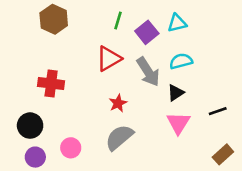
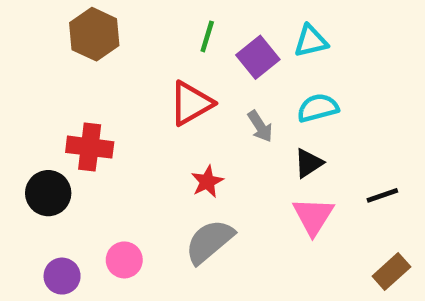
gray arrow: (148, 72) -> (260, 126), size x0.6
black circle: (30, 126) -> (48, 193), moved

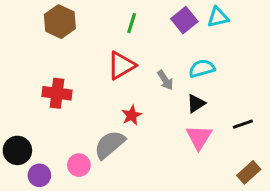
cyan triangle: (311, 41) -> (218, 17), moved
purple square: (258, 57) -> (184, 20), moved
black circle: (48, 193) -> (17, 150), moved
gray semicircle: (209, 241) -> (110, 145), moved

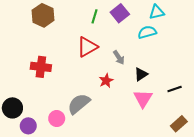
purple square: (184, 20) -> (120, 13), moved
cyan semicircle: (202, 68) -> (147, 32), moved
red star: (132, 115) -> (106, 81), moved

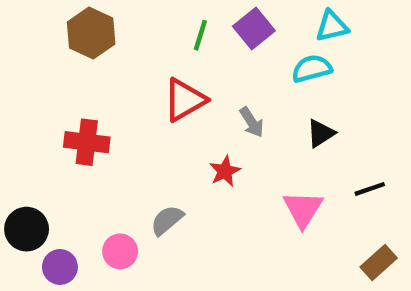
black triangle: (141, 74) -> (321, 133), moved
gray semicircle: (79, 104) -> (167, 220), size x0.7

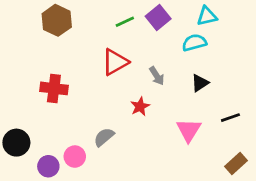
green line: (200, 35) -> (125, 22), turned 48
purple circle: (60, 267) -> (48, 166), moved

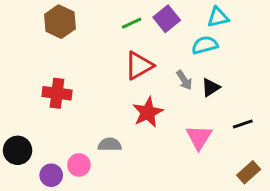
red triangle: (115, 62) -> (139, 66), moved
gray arrow: (157, 76) -> (184, 80), moved
red star: (140, 106) -> (148, 112), size x1.5
gray semicircle: (104, 137) -> (110, 144), turned 40

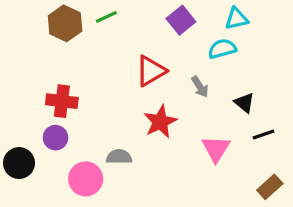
green line: (132, 23) -> (106, 17), moved
black triangle: (211, 87) -> (244, 103), moved, turned -48
pink circle: (79, 165) -> (86, 179), size x1.4
purple circle: (51, 175) -> (56, 138), moved

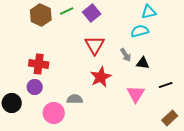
purple square: (181, 20) -> (92, 13), moved
red triangle: (151, 71) -> (95, 45), turned -30
black triangle: (244, 103) -> (143, 63), moved, turned -32

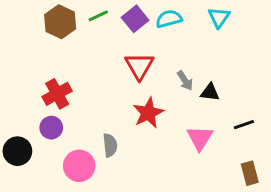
cyan triangle: (149, 12) -> (219, 17), turned -42
cyan semicircle: (140, 31) -> (169, 19), moved
red cross: (39, 64) -> (57, 94), turned -36
gray semicircle: (75, 99) -> (110, 145), turned 84
brown rectangle: (170, 118) -> (250, 173), turned -63

